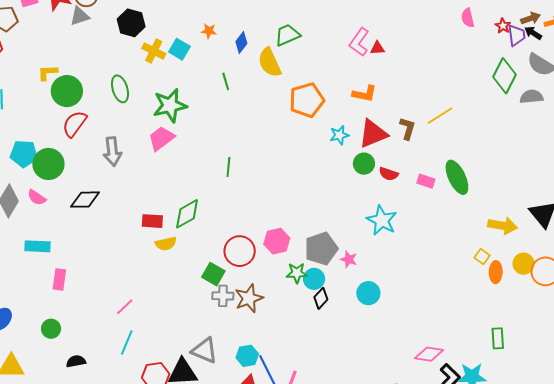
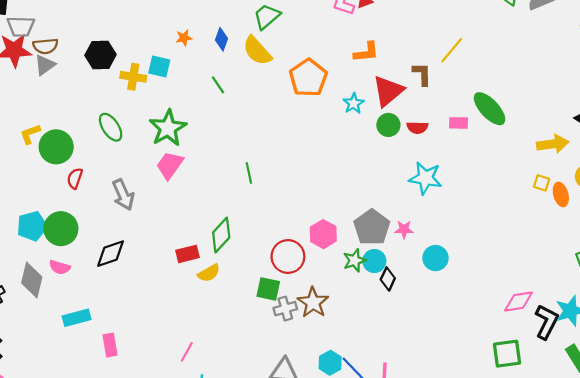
red semicircle: (75, 124) -> (75, 178), size x0.7

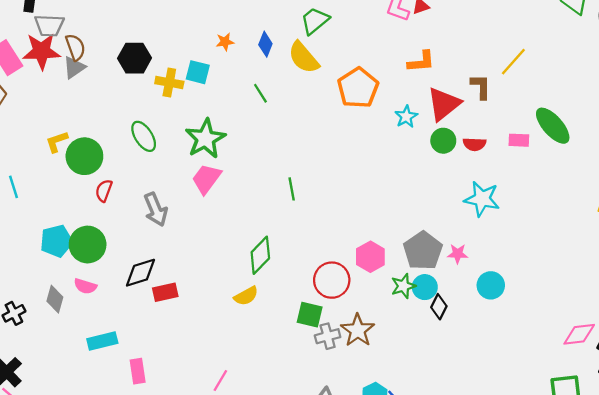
brown semicircle: (45, 46) -> (75, 47), turned -105
red rectangle: (188, 254) -> (165, 292), moved
gray diamond: (32, 280) -> (55, 299), size x0.7

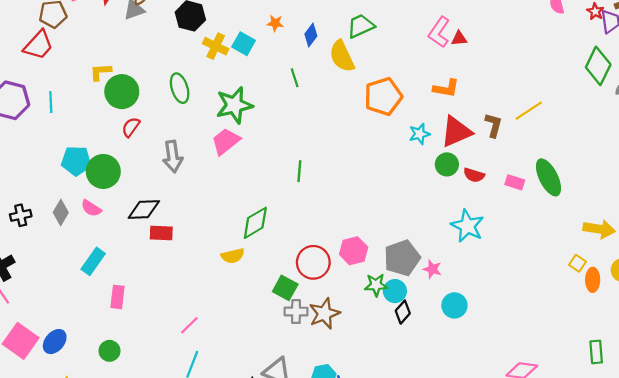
cyan rectangle: (102, 341) -> (93, 261), turned -56

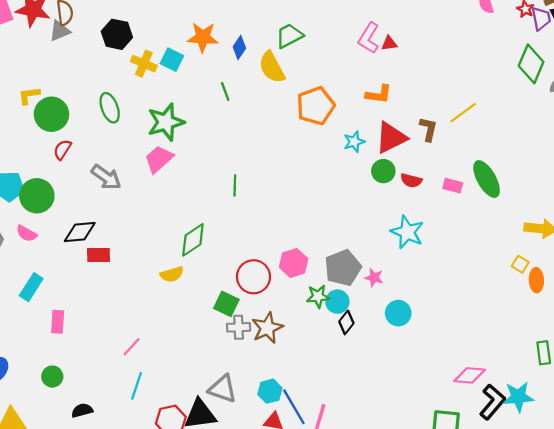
orange star: (275, 23) -> (203, 37), size x1.8
gray arrow: (173, 157) -> (106, 177), turned -44

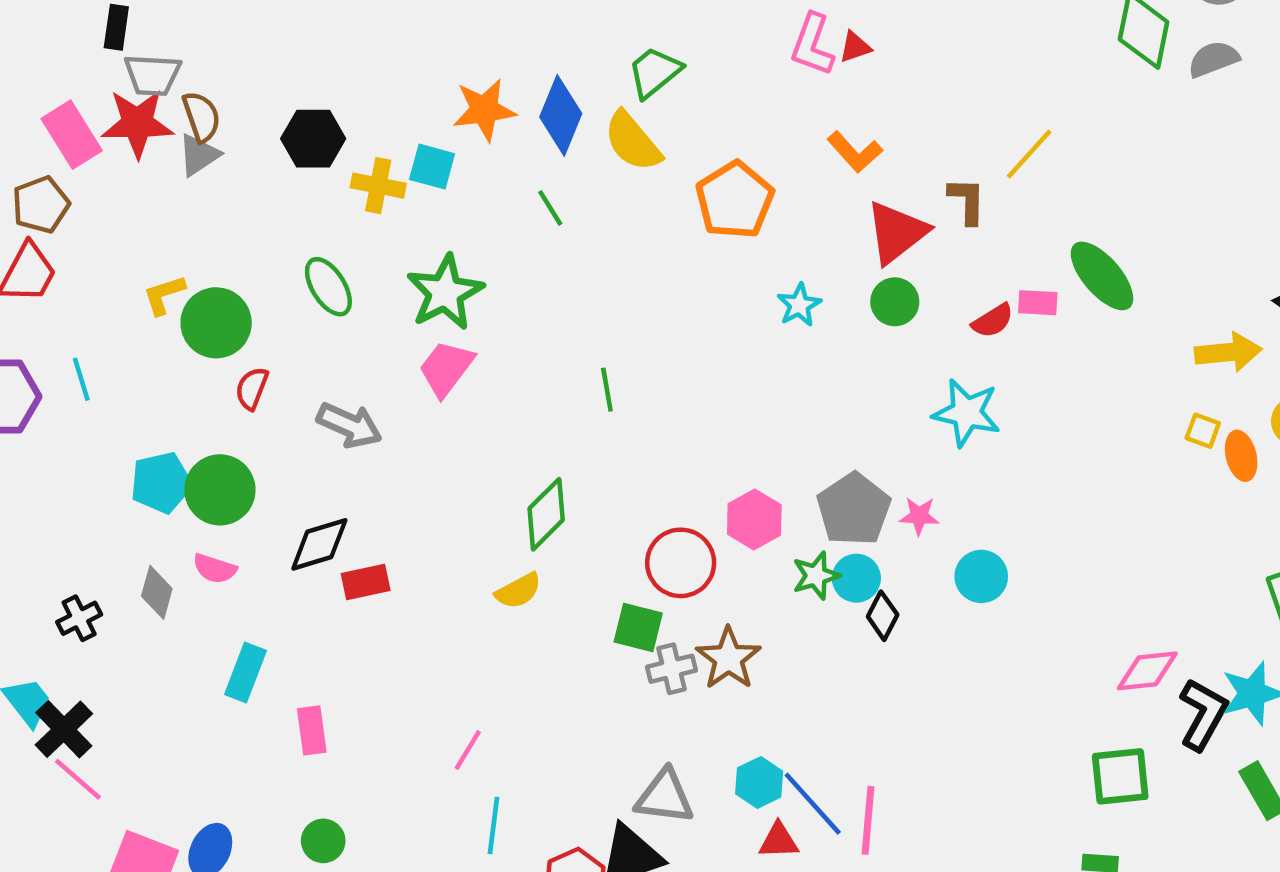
blue diamond: (239, 47) -> (561, 115), size x1.6
orange L-shape: (379, 94) -> (855, 152), turned 52
cyan star: (354, 142) -> (799, 305), moved
red semicircle: (411, 180) -> (993, 321), moved, turned -35

